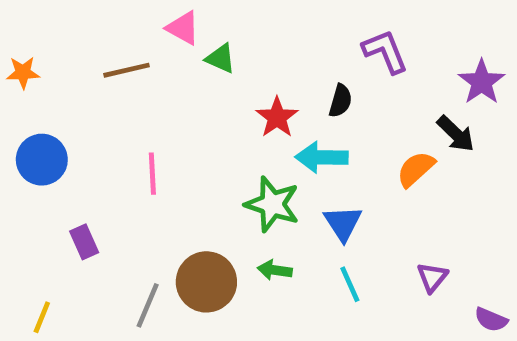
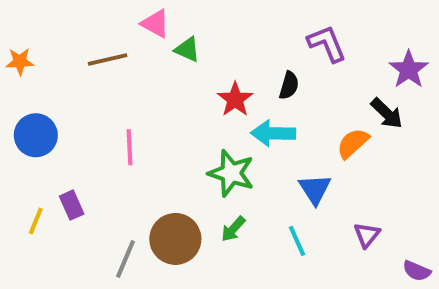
blue triangle: (343, 223) -> (315, 189), moved
green arrow: (275, 270) -> (233, 229), turned -56
yellow line: (42, 317) -> (36, 221), moved

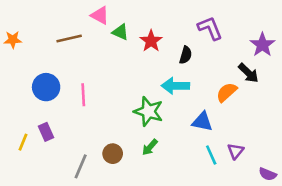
red star: (235, 99) -> (151, 41), moved
blue circle: (36, 135) -> (46, 87), moved
blue triangle: (315, 189) -> (202, 122), turned -45
brown circle: (175, 239) -> (113, 154), size x0.6
cyan line: (297, 241) -> (211, 155), moved

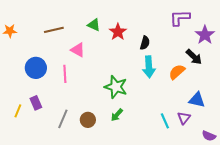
pink triangle: (100, 15) -> (78, 50), moved
purple L-shape: (210, 28) -> (180, 18), moved, turned -70
cyan arrow: (175, 86) -> (149, 67), moved, turned -95
blue triangle: (202, 122) -> (197, 100), moved
gray line: (81, 166) -> (63, 119), moved

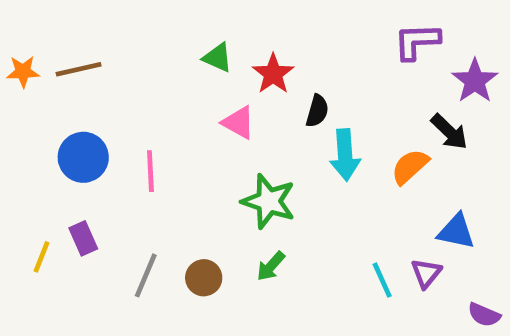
brown line: (54, 30) -> (79, 69), moved
black semicircle: (145, 43) -> (317, 111), moved
pink triangle: (78, 50) -> (238, 123), moved

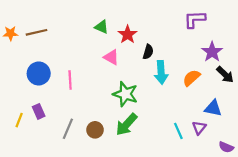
purple star: (475, 81) -> (212, 52), moved
black arrow: (449, 132) -> (225, 75), moved
green arrow: (271, 266) -> (126, 124), size x1.6

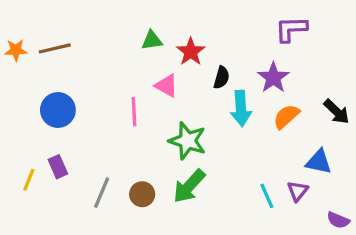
green triangle: (102, 27) -> (152, 40), turned -32
purple star: (212, 52) -> (273, 78), moved
pink line: (70, 80) -> (134, 112), moved

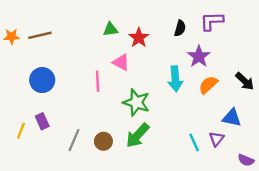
black semicircle: (222, 78) -> (180, 28), moved

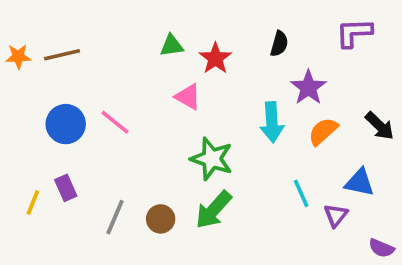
purple L-shape: (212, 21) -> (354, 33), moved
pink line: (98, 81) -> (115, 122), moved, turned -48
cyan line: (194, 142) -> (301, 193), moved

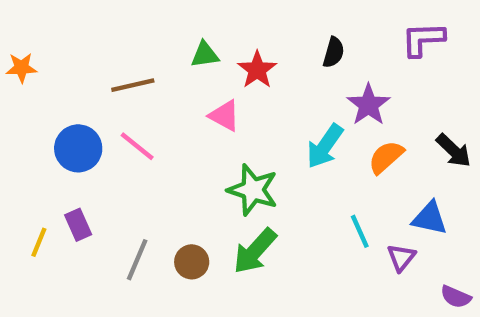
brown line: (62, 55) -> (133, 85), moved
cyan arrow: (272, 122) -> (325, 146), turned 39

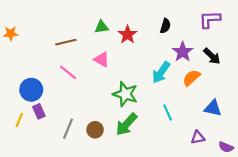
pink triangle: (224, 116) -> (102, 59), moved
blue circle: (78, 148) -> (31, 90), moved
black arrow: (454, 151) -> (212, 56), moved
cyan line: (360, 231) -> (168, 112), moved
purple triangle: (401, 258) -> (198, 137), moved, turned 40

